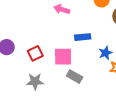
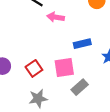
gray rectangle: (75, 77) -> (80, 87), turned -63

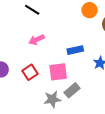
pink arrow: (56, 17) -> (37, 40), moved, turned -35
gray star: (38, 99) -> (52, 99), moved

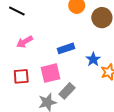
red square: (30, 72) -> (21, 76), turned 35

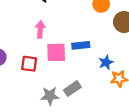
pink arrow: (25, 42) -> (40, 29), turned 112
pink square: (51, 73) -> (56, 52), moved

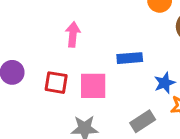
pink square: (56, 52) -> (93, 86), moved
gray rectangle: (72, 89) -> (143, 121), moved

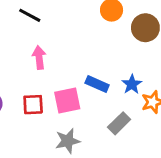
blue rectangle: (130, 58) -> (97, 84), moved, turned 40

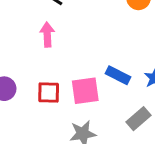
pink arrow: (39, 58) -> (47, 35), moved

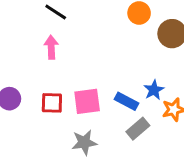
blue rectangle: (118, 75) -> (127, 101), moved

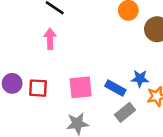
blue star: (154, 90) -> (140, 79), turned 30
red square: (52, 103) -> (38, 88), moved

